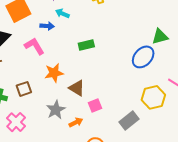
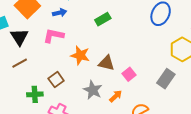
pink L-shape: (34, 46) -> (53, 36), turned -30
orange star: (54, 73) -> (80, 55), turned -30

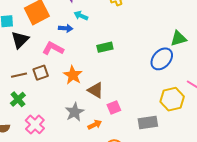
brown line: (20, 63) -> (19, 75), moved
gray rectangle: (166, 79) -> (148, 122), turned 30
brown square: (56, 80) -> (41, 73), moved
green cross: (35, 94) -> (18, 99), turned 35

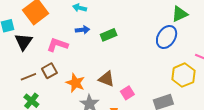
blue arrow: (66, 28) -> (83, 30), moved
orange star: (73, 75) -> (75, 83), moved

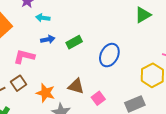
blue ellipse: (167, 37) -> (109, 55), moved

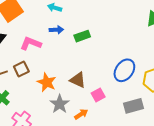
blue ellipse: (109, 55) -> (124, 70), moved

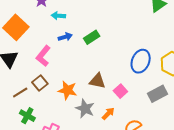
pink L-shape: (31, 43) -> (43, 56), turned -60

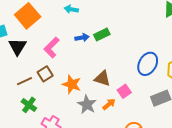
blue arrow: (65, 37) -> (82, 38), moved
orange arrow: (108, 114) -> (109, 104), moved

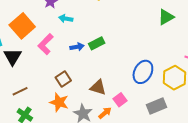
pink L-shape: (52, 47) -> (46, 44), moved
brown square: (45, 74) -> (63, 79), moved
orange star: (72, 84) -> (59, 102), moved

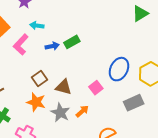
cyan arrow: (66, 19) -> (37, 26), moved
brown triangle: (98, 87) -> (64, 87), moved
pink square: (120, 100) -> (96, 88), moved

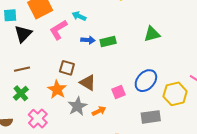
green triangle: (140, 14) -> (152, 34), moved
brown square: (40, 79) -> (67, 68), turned 35

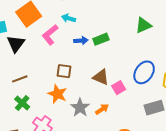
brown triangle: (88, 83) -> (101, 77), moved

